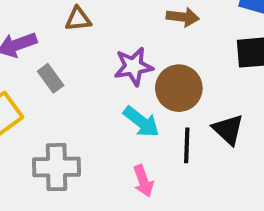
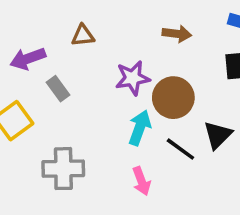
cyan arrow: (141, 122) -> (140, 128), turned -108
black triangle: (228, 130) -> (218, 135), turned 32
black line: (187, 145) -> (180, 149), turned -56

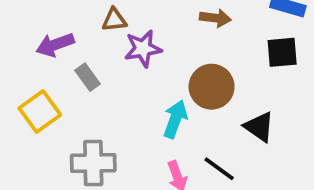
purple star: (133, 78) -> (143, 49), moved
black triangle: (218, 135) -> (259, 127), turned -40
black line: (180, 149) -> (219, 169), moved

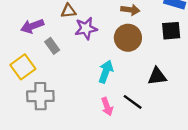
brown circle: (212, 87) -> (128, 38), moved
black triangle: (259, 127) -> (157, 76), turned -42
gray cross: (93, 163) -> (40, 96), moved

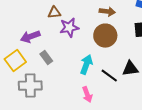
purple arrow: (32, 26) -> (30, 37), moved
gray rectangle: (52, 46) -> (46, 58), moved
black line: (133, 102) -> (109, 76), moved

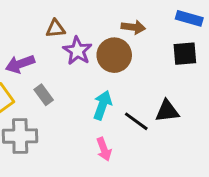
purple star: (69, 28) -> (77, 51), turned -30
brown circle: (105, 36) -> (114, 55), moved

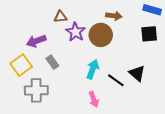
black triangle: (167, 111) -> (137, 73), turned 48

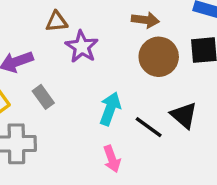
brown circle: (101, 35) -> (159, 57), moved

